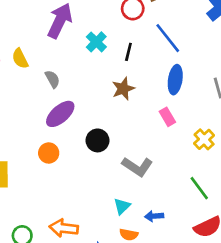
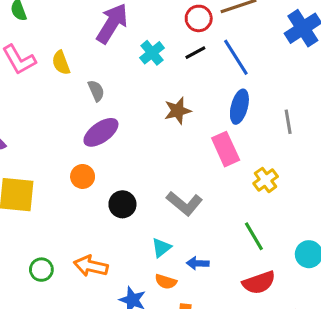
black line: (128, 52) -> (195, 53), moved, turned 42
pink rectangle: (167, 117) -> (226, 149), size x1.5
black circle: (98, 140) -> (122, 204), moved

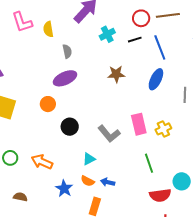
pink rectangle: (226, 149) -> (139, 124), moved
blue arrow: (198, 263) -> (108, 182), moved
red semicircle: (259, 283) -> (160, 195), moved

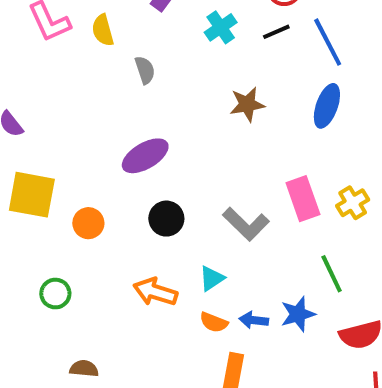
purple ellipse: (65, 78) -> (145, 156), moved
orange circle: (48, 104) -> (88, 223), moved
orange arrow: (42, 162) -> (155, 292), moved
blue star: (64, 189) -> (298, 314), moved, turned 30

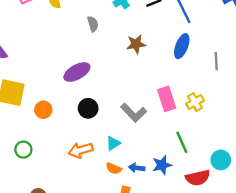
gray semicircle: (145, 70) -> (93, 24), moved
orange arrow: (155, 292) -> (81, 150), turned -35

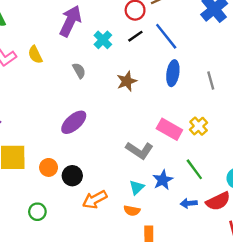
pink rectangle: (167, 99) -> (169, 129), turned -30
black circle: (88, 108) -> (72, 176), moved
cyan triangle: (113, 143) -> (137, 187), moved
blue star: (162, 165) -> (163, 180), moved
blue arrow: (137, 168) -> (189, 203), moved

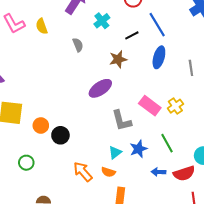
black line: (135, 36) -> (132, 35), moved
purple ellipse: (74, 122) -> (100, 88), moved
gray L-shape: (139, 150) -> (122, 121), turned 35
orange arrow: (95, 200) -> (83, 172), moved, turned 70

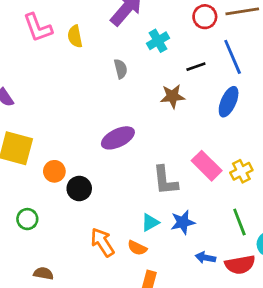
purple ellipse: (100, 88) -> (118, 138), moved
green line: (167, 143) -> (239, 222), moved

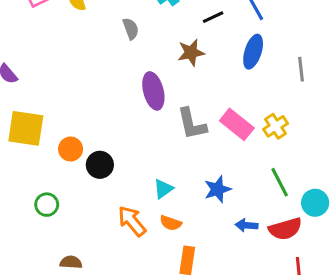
purple ellipse: (118, 138) -> (153, 91), moved, turned -72
gray L-shape: (165, 180) -> (192, 124), moved
cyan triangle: (150, 223) -> (163, 189), moved

